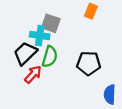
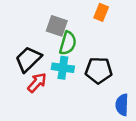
cyan cross: (40, 36) -> (63, 68), moved
green semicircle: (50, 57) -> (68, 43), moved

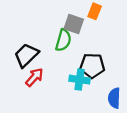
gray square: (57, 26) -> (74, 24), moved
cyan cross: (63, 68) -> (80, 80), moved

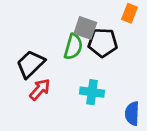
orange rectangle: (95, 11) -> (129, 13), moved
black pentagon: (92, 66) -> (103, 43), moved

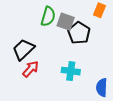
black pentagon: (103, 43) -> (79, 33), turned 30
green semicircle: (73, 47) -> (48, 16), moved

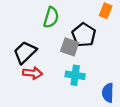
gray square: (66, 22) -> (70, 47), moved
red arrow: (31, 69) -> (33, 73), turned 54

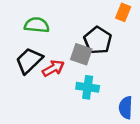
green semicircle: (51, 17) -> (37, 25), moved, turned -100
red arrow: (33, 73) -> (53, 68), moved, turned -36

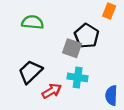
black trapezoid: (29, 61) -> (30, 72), moved
red arrow: (53, 68) -> (52, 91), moved

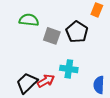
gray square: (72, 48) -> (52, 36), moved
black trapezoid: (30, 72) -> (27, 83), moved

